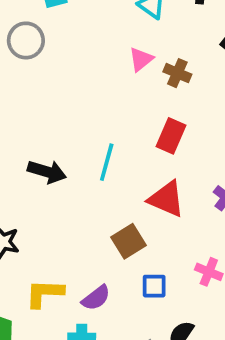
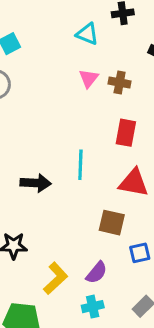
brown square: (129, 241) -> (112, 223), turned -32
yellow L-shape: (45, 293) -> (56, 278), turned 148

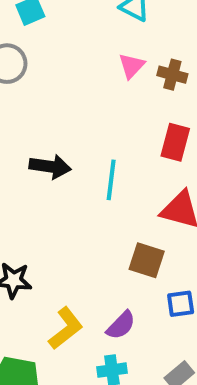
black arrow: (36, 183) -> (50, 167), moved

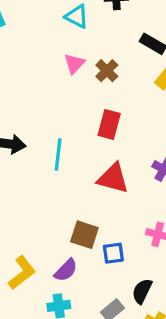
brown cross: (172, 75) -> (107, 71), turned 30
brown square: (147, 260) -> (84, 235), moved

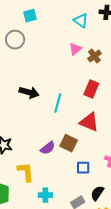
brown square: (84, 235) -> (69, 143), moved
purple semicircle: (66, 270) -> (48, 148), moved
yellow L-shape: (22, 273) -> (26, 172), turned -65

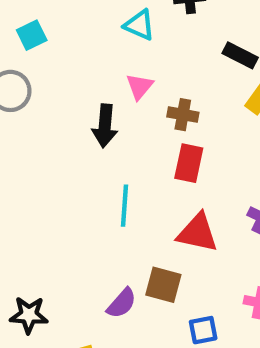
brown cross: (94, 56) -> (183, 115), moved, turned -32
black arrow: (29, 92) -> (105, 126), moved, turned 90

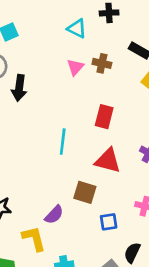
brown cross: (183, 115) -> (102, 63), moved
black arrow: (105, 126) -> (19, 88), moved
purple semicircle: (122, 303) -> (54, 215), moved

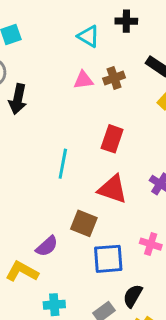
brown cross: (102, 63) -> (114, 78), turned -36
pink triangle: (75, 67) -> (83, 80), turned 36
blue square: (109, 222) -> (108, 259), size x1.5
yellow L-shape: (34, 239) -> (22, 272), turned -52

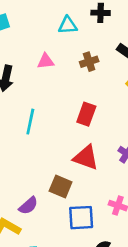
cyan triangle: (89, 36) -> (68, 25), turned -36
pink triangle: (83, 80) -> (46, 61), moved
cyan line: (63, 164) -> (30, 122), moved

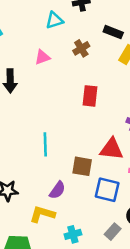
cyan line: (30, 122) -> (45, 144), moved
red triangle: (86, 158) -> (112, 149), moved
blue square: (81, 218) -> (107, 190), turned 30

